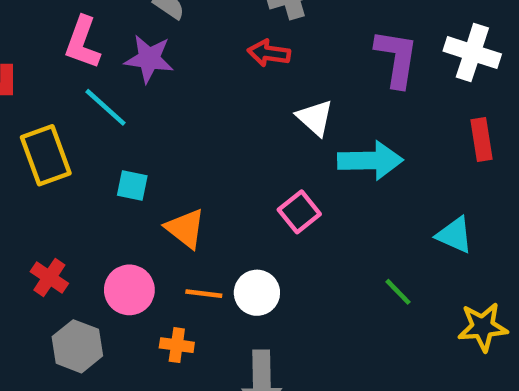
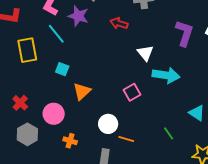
red arrow: (269, 53) -> (119, 23), moved
orange triangle: (185, 228) -> (82, 91), turned 30
orange line: (204, 294) -> (126, 139), moved

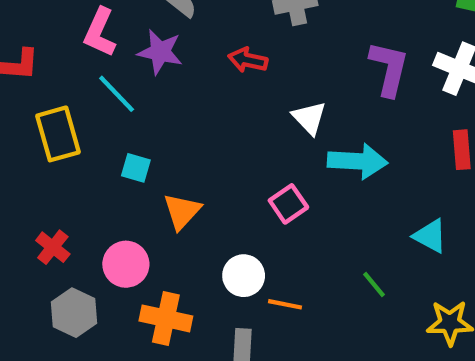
orange cross: (70, 141) -> (166, 318), size x1.6

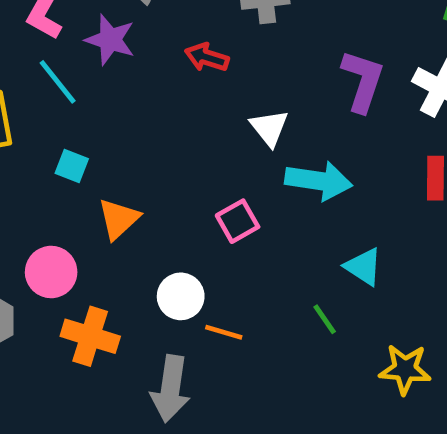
cyan triangle: (430, 236) -> (363, 267), moved

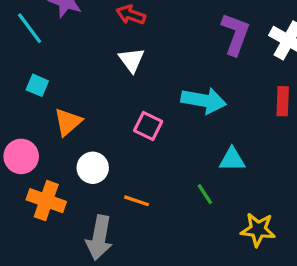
white triangle: (269, 128) -> (132, 60), moved
pink square: (238, 221) -> (148, 126), turned -36
cyan triangle: (363, 267) -> (232, 159), turned -36
white circle: (181, 296) -> (93, 168), moved

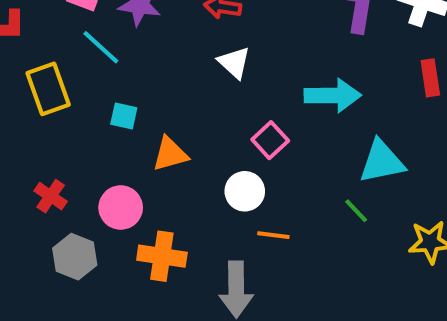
orange triangle: (68, 122) -> (170, 154), turned 36
pink square: (148, 126) -> (270, 140), turned 32
cyan triangle: (232, 159) -> (382, 162), size x1.4
white circle: (93, 168) -> (245, 191), moved

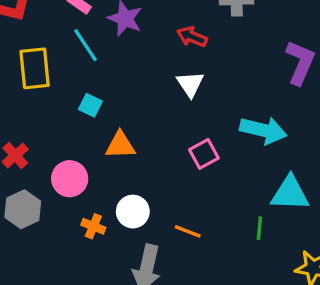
white circle: (245, 191) -> (133, 212), moved
green line: (356, 211) -> (259, 228), turned 35
orange cross: (162, 256) -> (93, 226), size x0.6

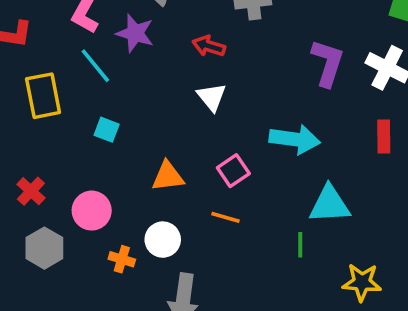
orange triangle: (120, 145) -> (168, 176), moved
orange line: (188, 231) -> (225, 217), moved

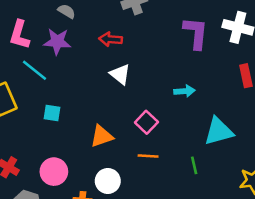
cyan arrow: (295, 139) -> (184, 91), size x0.6
green line: (300, 245) -> (194, 165), moved

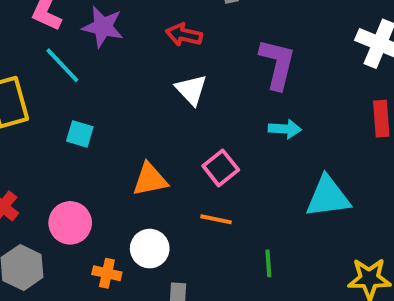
purple L-shape: (196, 33) -> (277, 64), moved
green line: (194, 165) -> (268, 263), moved

